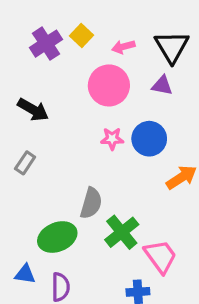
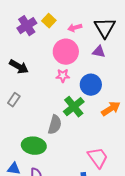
pink star: (112, 139) -> (63, 76), moved
green cross: (122, 232) -> (74, 107), moved
green ellipse: (57, 237) -> (34, 146), turned 30

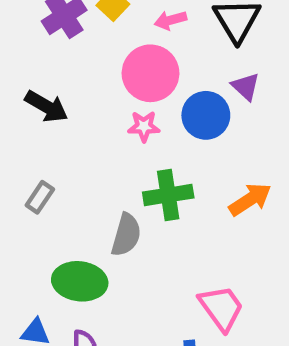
purple triangle: (99, 52) -> (246, 87), moved, turned 32
blue circle: (91, 85) -> (206, 115), moved
gray rectangle: (14, 100) -> (40, 197), moved
green cross: (74, 107) -> (168, 195), turned 30

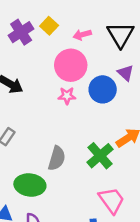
green cross: (168, 195) -> (100, 156), moved, turned -32

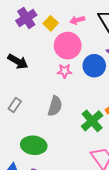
yellow square: (49, 26) -> (51, 23), moved
gray semicircle: (57, 158) -> (55, 106), moved

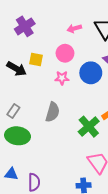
yellow square: (51, 23) -> (36, 59), moved, turned -32
pink circle: (68, 46) -> (65, 53), size x0.7
green ellipse: (34, 145) -> (18, 136), moved

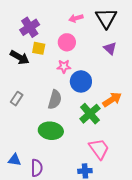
purple cross: (25, 26) -> (30, 27), moved
blue circle: (91, 73) -> (81, 81), moved
green ellipse: (18, 136) -> (51, 131), moved

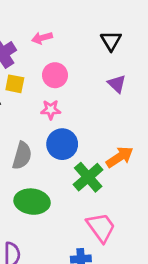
pink arrow: (76, 18) -> (42, 38), moved
black triangle: (106, 18) -> (111, 41), size x0.7
blue circle: (81, 81) -> (62, 144), moved
gray semicircle: (55, 100) -> (22, 156), moved

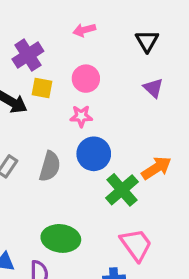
pink arrow: (42, 38) -> (84, 30), moved
green ellipse: (32, 202) -> (61, 238), moved

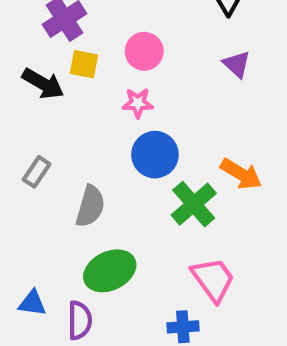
gray semicircle: (50, 166) -> (90, 206), moved
orange arrow: (156, 168) -> (241, 174), turned 64
green ellipse: (61, 238) -> (110, 271), turned -33

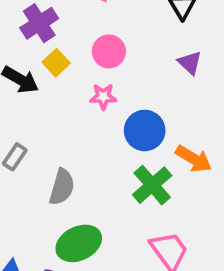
yellow square: (84, 64) -> (56, 63), turned 36
blue circle: (155, 155) -> (145, 130), moved

